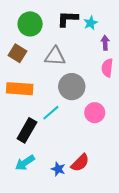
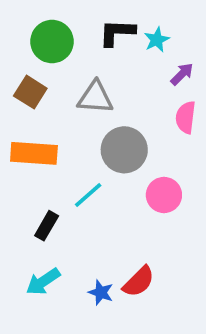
purple arrow: (105, 43) -> (182, 74), turned 48
black rectangle: (27, 130) -> (47, 226), size x0.7

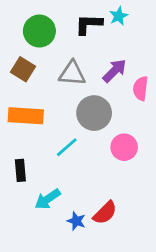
cyan star: (157, 40) -> (119, 16), moved
purple arrow: (182, 74) -> (115, 71), moved, size x1.4
black rectangle: (47, 226) -> (20, 170), moved, turned -35
cyan arrow: (43, 282) -> (48, 199), moved

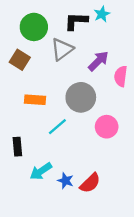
gray triangle: (72, 73) -> (62, 49), moved, turned -40
orange rectangle: (26, 116) -> (35, 100), moved, size x0.7
blue star: (76, 221) -> (66, 181), moved

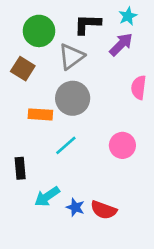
cyan star: (102, 14) -> (128, 16), moved
purple arrow: (98, 61) -> (121, 44), moved
gray circle: (81, 97) -> (73, 98), moved
red semicircle: (90, 183) -> (104, 210), turned 65

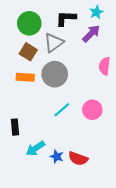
brown square: (23, 69) -> (28, 52), moved
orange rectangle: (40, 114) -> (25, 77), moved
cyan line: (66, 145) -> (62, 110), moved

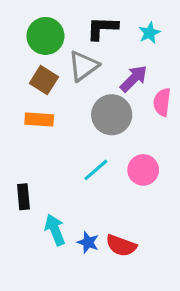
cyan star: (96, 12) -> (149, 33), moved
purple arrow: (91, 34) -> (134, 79), moved
gray circle: (55, 74) -> (112, 115), moved
cyan arrow: (35, 148) -> (55, 230), turned 102

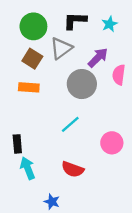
pink circle: (143, 170) -> (112, 143), moved
cyan arrow: (55, 230) -> (28, 168), moved
blue star: (88, 242) -> (52, 202), moved
red semicircle: (121, 246) -> (73, 169), moved

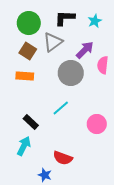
black rectangle: (17, 144) -> (31, 122), moved, turned -42
cyan arrow: (28, 168) -> (24, 146), turned 48
red semicircle: (73, 169) -> (63, 158), moved

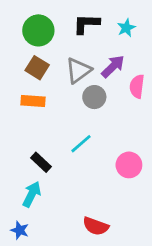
gray triangle: (53, 42) -> (78, 70), moved
gray circle: (71, 73) -> (94, 97), size x0.7
red semicircle: (63, 158) -> (96, 226), moved
blue star: (45, 175) -> (20, 230), moved

